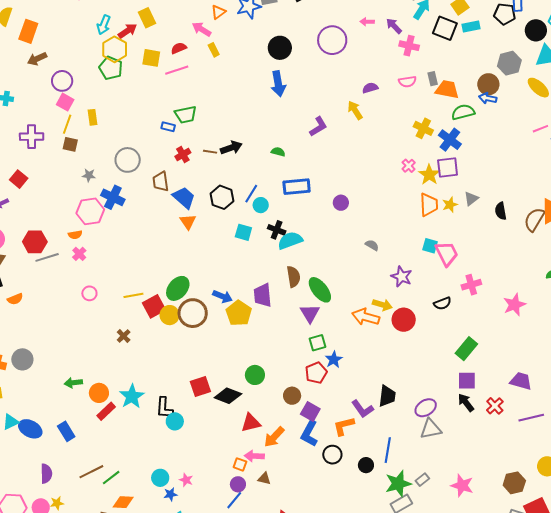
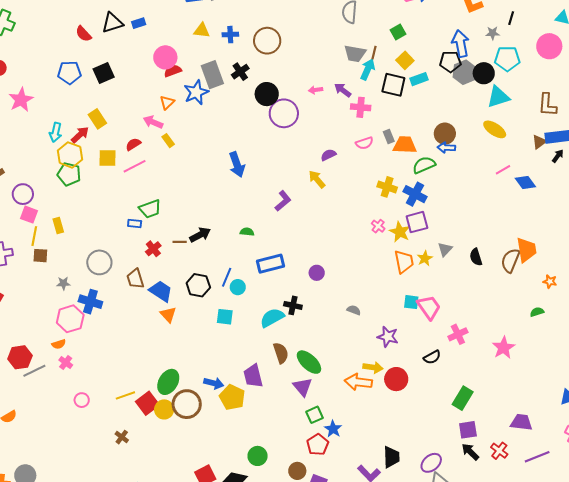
black circle: (280, 48) -> (267, 94), moved
gray hexagon: (509, 63) -> (465, 72), moved
black cross: (277, 230) -> (293, 305), moved

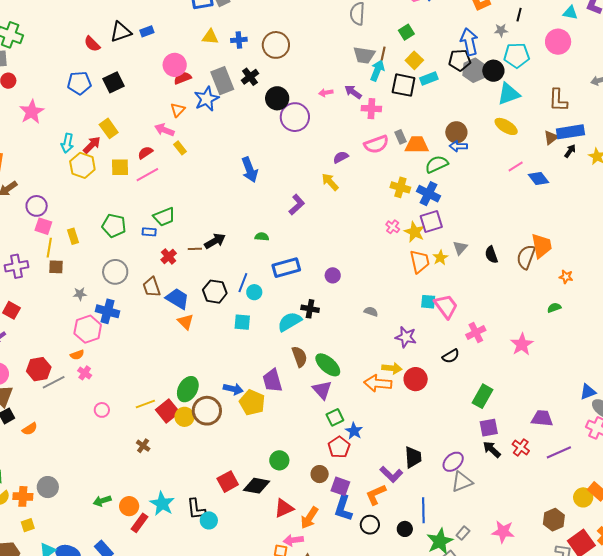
pink semicircle: (364, 143) -> (376, 144), size x1.4
green pentagon: (69, 174) -> (114, 226), moved

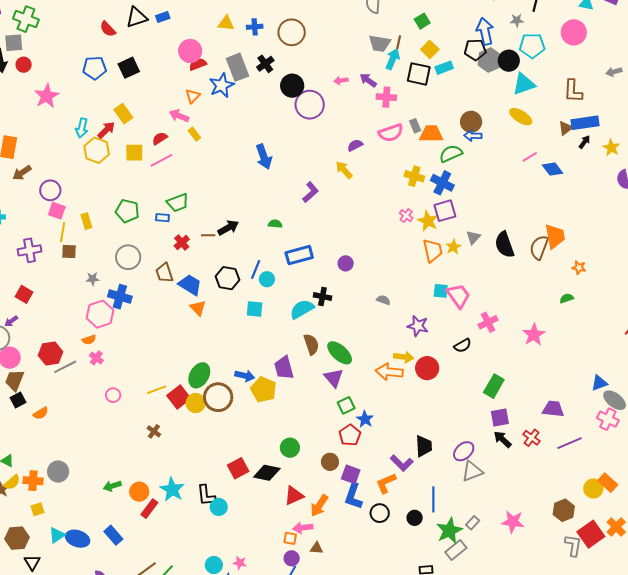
black semicircle: (491, 255) -> (504, 245), size x1.5

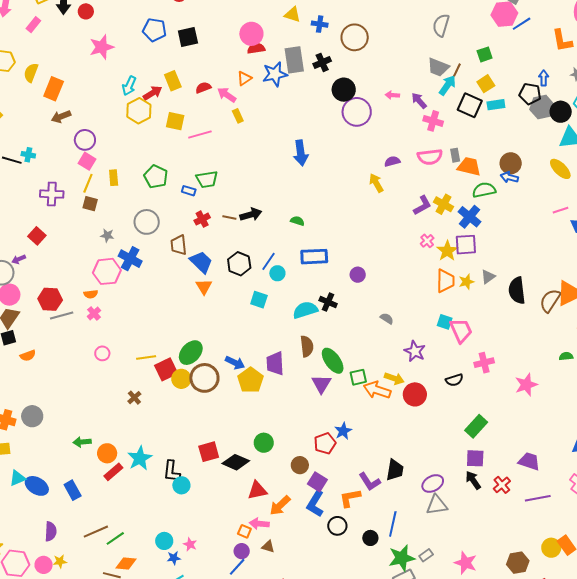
blue arrow: (485, 31) -> (544, 78), size x0.6
red semicircle: (160, 138) -> (203, 88), moved
purple L-shape: (311, 192) -> (422, 205), moved
green square: (346, 405) -> (358, 377), moved

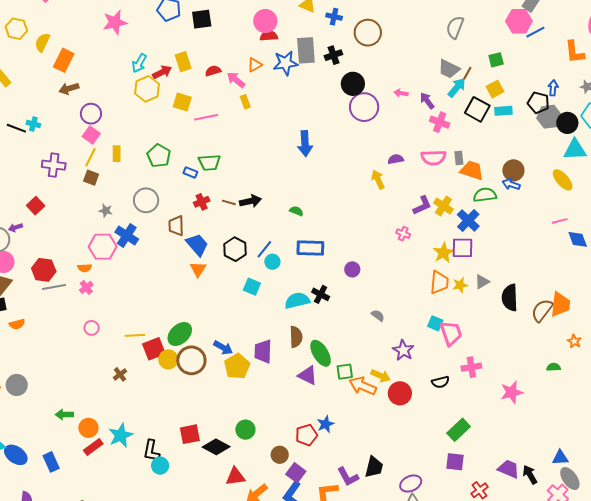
pink cross: (427, 241) -> (403, 234), moved, turned -32
purple triangle: (321, 384) -> (308, 375), turned -40
black arrow: (473, 480) -> (530, 475), moved

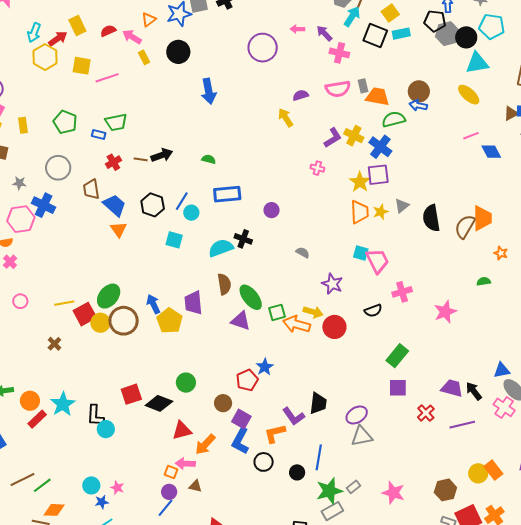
black circle: (353, 84) -> (178, 52), moved
blue arrow: (223, 348) -> (153, 304), turned -138

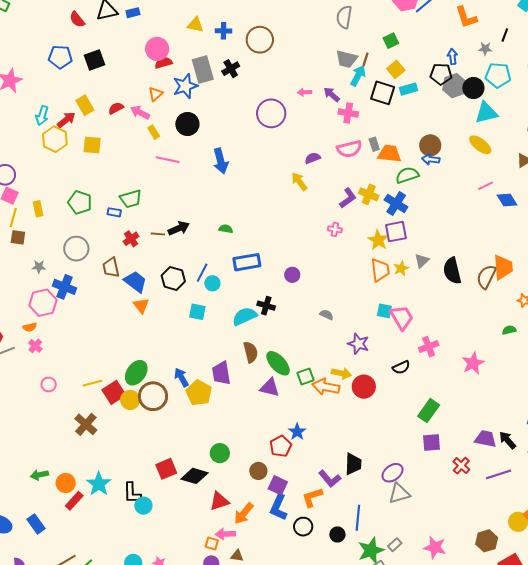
pink line: (107, 78) -> (168, 160), moved, turned 35
brown cross: (54, 344) -> (86, 424), size x1.6

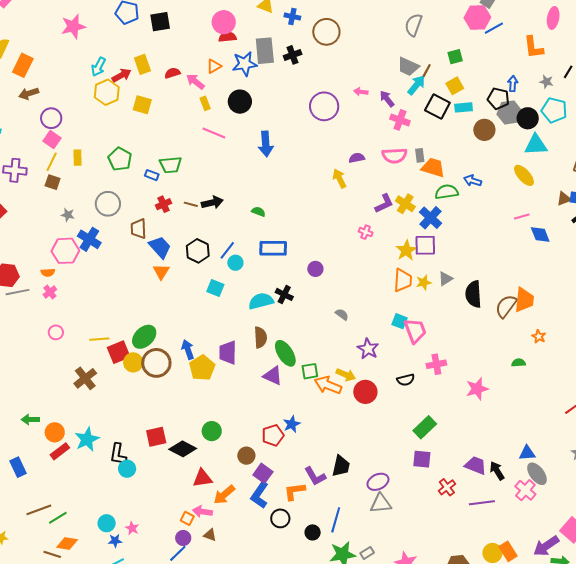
brown circle: (430, 145) -> (484, 130), moved

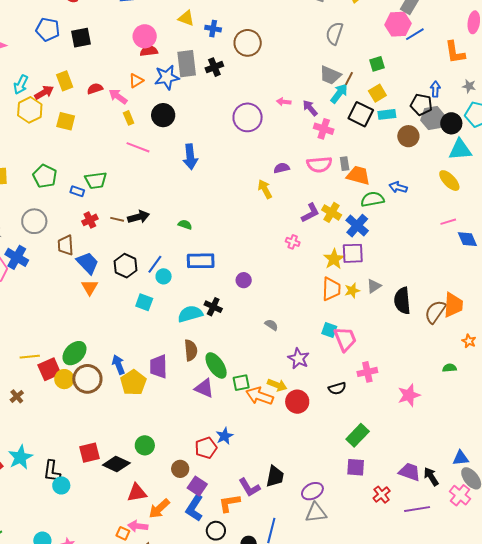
brown cross: (85, 378) -> (17, 396), size x0.6

